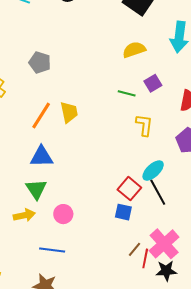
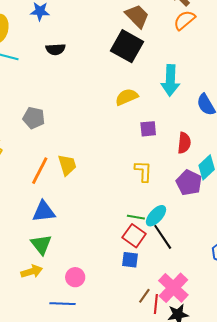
purple square: (153, 83) -> (148, 129), turned 30
green line: (127, 93) -> (136, 217), moved
pink circle: (63, 214) -> (75, 277), moved

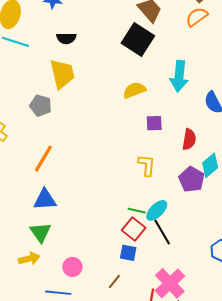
yellow trapezoid: (67, 165) -> (62, 74), moved, size x1.4
brown line: (144, 296) -> (114, 281), moved

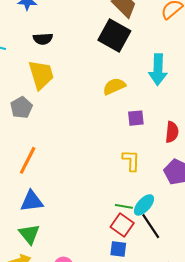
gray pentagon: (41, 106) -> (21, 108), turned 30

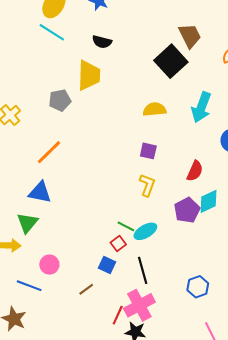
purple square: (136, 118) -> (148, 151), moved
red square: (122, 225) -> (118, 243), size x0.7
black line: (151, 226) -> (143, 270), moved

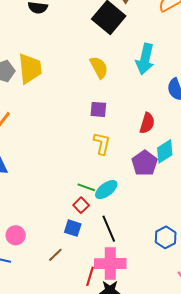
yellow trapezoid: (89, 75) -> (30, 68), moved
yellow semicircle: (155, 109) -> (99, 67), turned 75
pink cross: (139, 305) -> (110, 264), turned 36

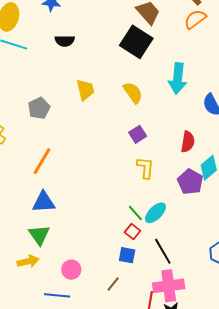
yellow trapezoid: (30, 68) -> (85, 90), moved, size x0.7
purple square: (98, 109) -> (138, 134), turned -30
green line: (86, 187) -> (135, 213), turned 36

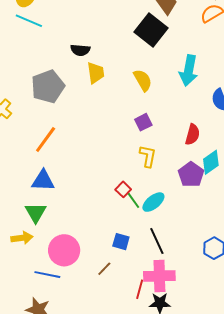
black semicircle: (65, 41) -> (80, 50), moved
gray pentagon: (39, 108) -> (48, 87), size x1.5
red square: (132, 231) -> (123, 189), moved
pink circle: (71, 270) -> (64, 250), size x1.6

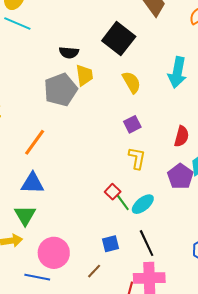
black square: (151, 30) -> (119, 39), moved
gray pentagon: (48, 87) -> (61, 90), moved
blue square: (121, 242) -> (111, 244), turned -30

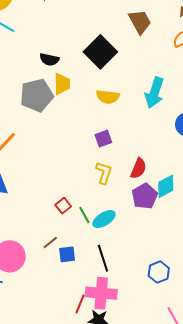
yellow semicircle: (131, 82) -> (108, 97), turned 120
red semicircle: (182, 136) -> (138, 168), moved
red square: (113, 192) -> (63, 206), moved
brown line: (94, 271) -> (50, 243), moved

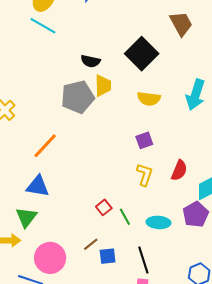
purple pentagon: (145, 196) -> (196, 214), moved
cyan ellipse: (104, 219) -> (159, 222), moved, turned 35

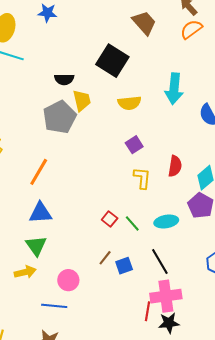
pink circle: (50, 258) -> (68, 280), size x0.7

